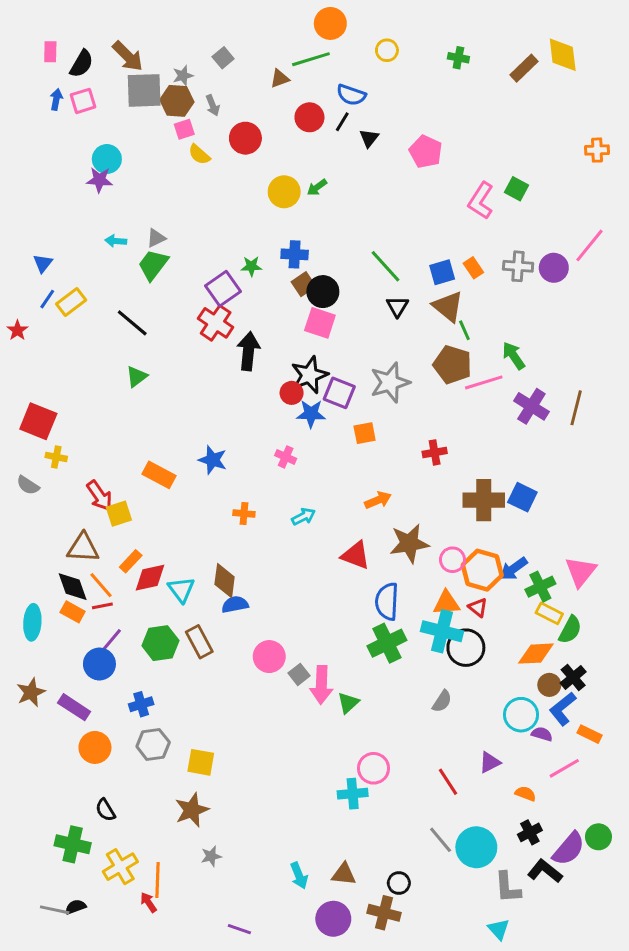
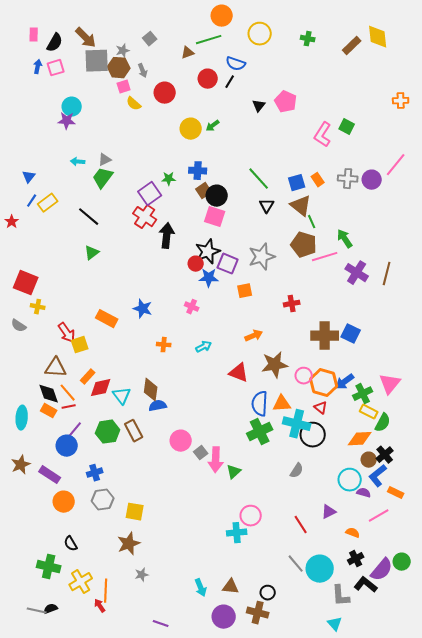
yellow circle: (387, 50) -> (260, 34), size x1.5
black triangle: (369, 138) -> (259, 106), moved
orange triangle: (447, 603) -> (282, 404), moved

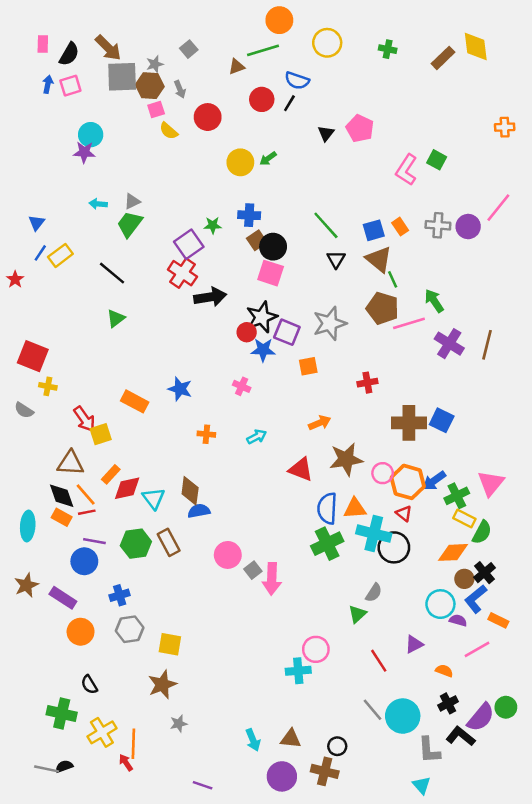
black arrow: (167, 236) -> (210, 297), turned 75
purple line: (75, 430) -> (94, 541), turned 60
green triangle: (234, 472) -> (357, 614), moved

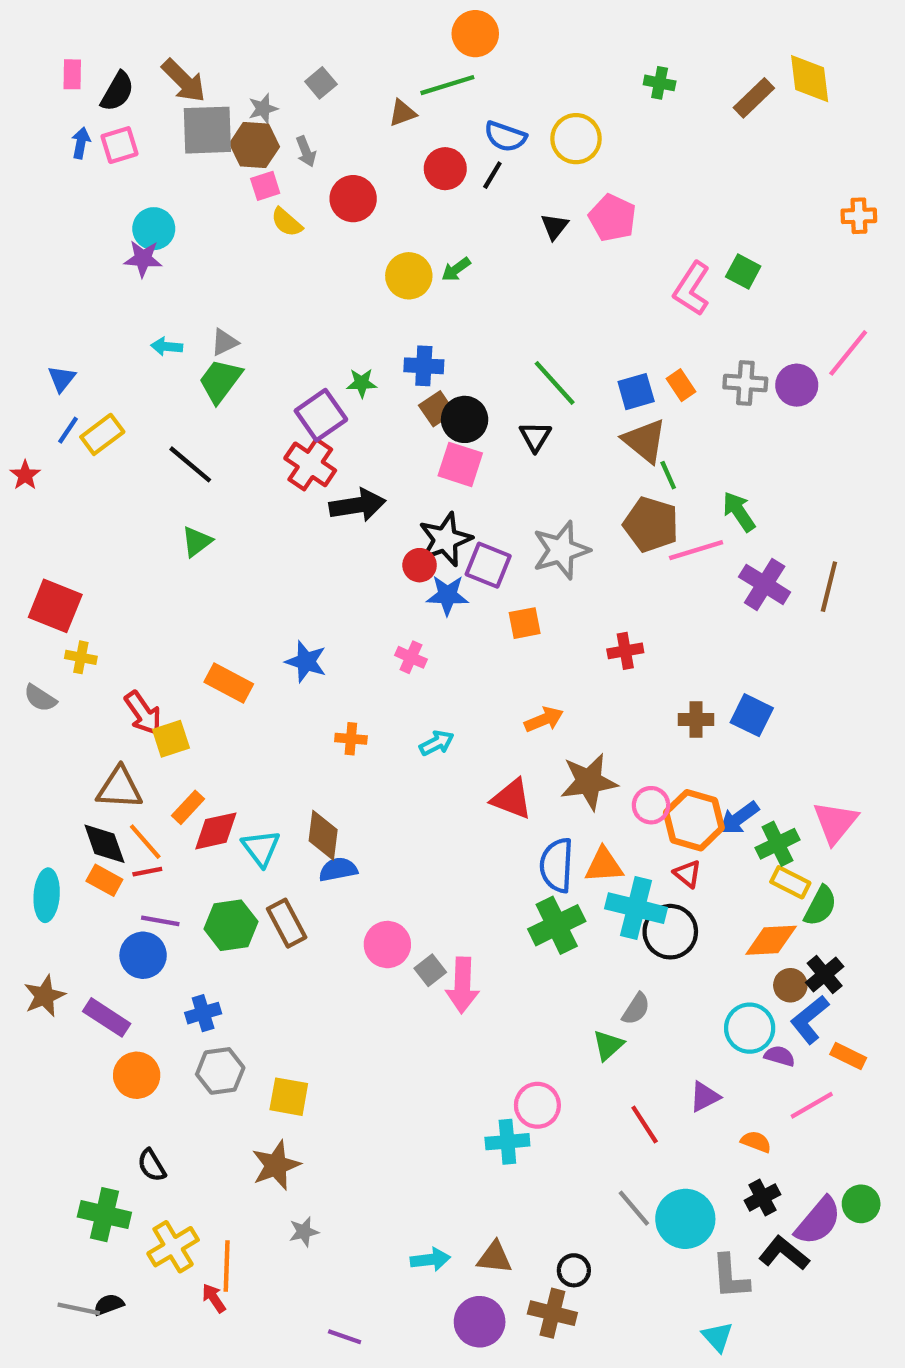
yellow circle: (327, 43) -> (576, 139), moved
black triangle: (336, 259) -> (535, 437), moved
brown cross: (409, 423) -> (696, 719), size x0.6
cyan arrow: (253, 740) -> (430, 1260), turned -75

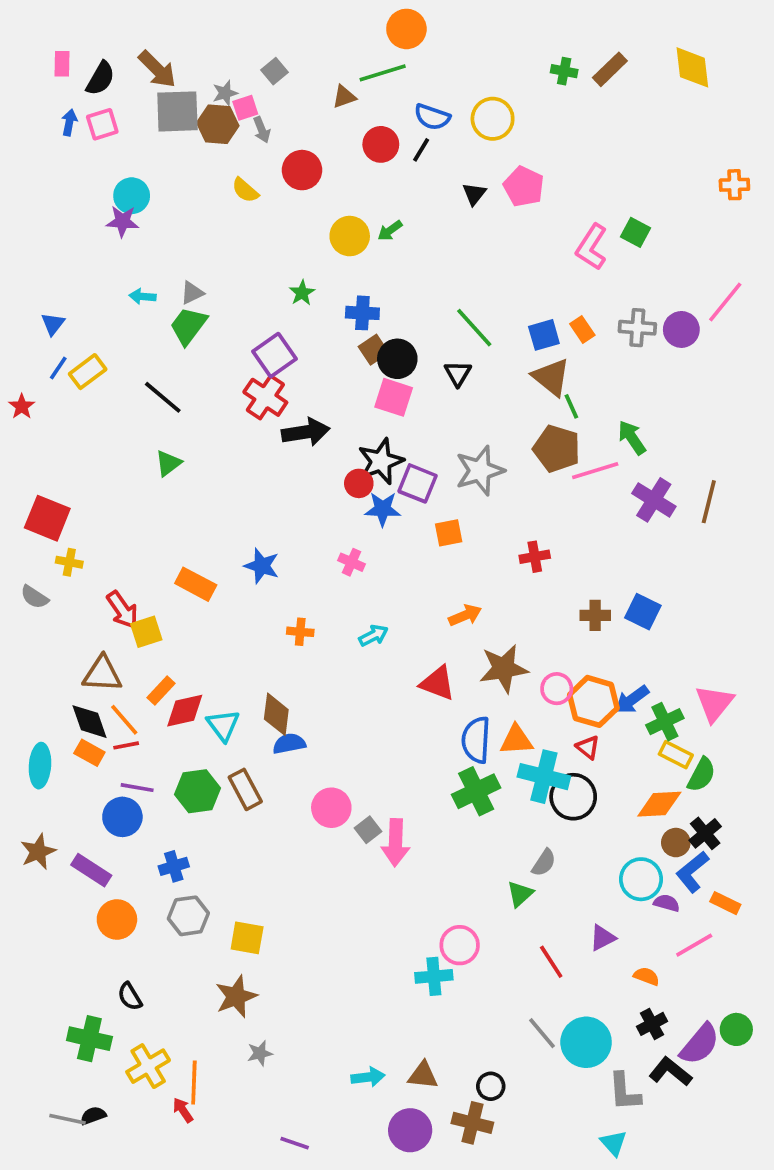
brown rectangle: (754, 98) -> (610, 69), moved
pink square: (265, 186) -> (245, 108), moved
green star: (362, 383) -> (302, 293), moved, turned -30

